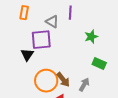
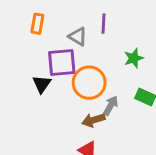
brown arrow: (63, 80) -> (93, 120), turned 112
orange circle: (46, 81) -> (89, 83), moved
gray arrow: (84, 85) -> (111, 106), moved

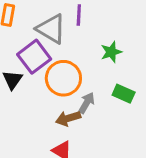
gray triangle: (78, 37) -> (51, 29), size x1.5
purple square: (62, 63) -> (34, 57), turned -32

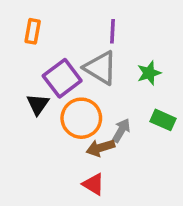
gray triangle: (51, 29) -> (100, 68), moved
orange circle: (63, 78) -> (81, 118), moved

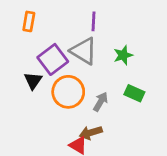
brown arrow: (100, 148) -> (91, 133), moved

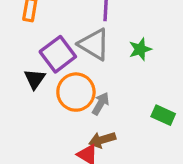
green rectangle: (134, 93) -> (163, 115), moved
gray arrow: (101, 102) -> (101, 104), moved

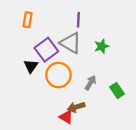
gray arrow: (101, 104) -> (91, 83), moved
green rectangle: (163, 115) -> (117, 90), turned 32

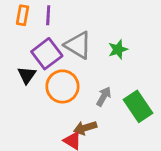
purple line: (78, 20) -> (48, 15), moved
green rectangle: (117, 90) -> (138, 106), size x1.5

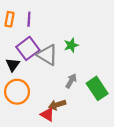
gray triangle: (78, 45) -> (47, 55), moved
green star: (118, 49) -> (71, 45), moved
orange circle: (62, 86) -> (17, 92), moved

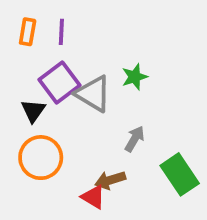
green rectangle: (97, 88) -> (180, 174), moved

